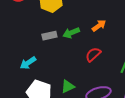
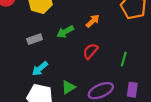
gray rectangle: (49, 36) -> (35, 39), moved
cyan arrow: (28, 63) -> (40, 69), moved

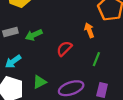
orange arrow: (93, 21) -> (89, 30), moved, turned -72
green arrow: (65, 32) -> (34, 35), moved

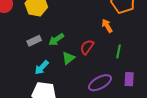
green triangle: (40, 82) -> (68, 58), moved

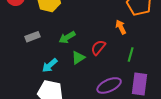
gray rectangle: (34, 41) -> (33, 37), moved
purple rectangle: (129, 79) -> (139, 84), size x1.5

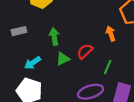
green arrow: (67, 37) -> (54, 37), turned 105
green line: (131, 54) -> (108, 67), moved

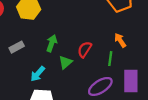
orange arrow: (111, 33) -> (120, 40), moved
green arrow: (54, 37) -> (52, 43), turned 42

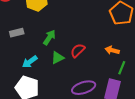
orange arrow: (120, 40) -> (112, 50), turned -56
green line: (110, 59) -> (122, 68), moved

